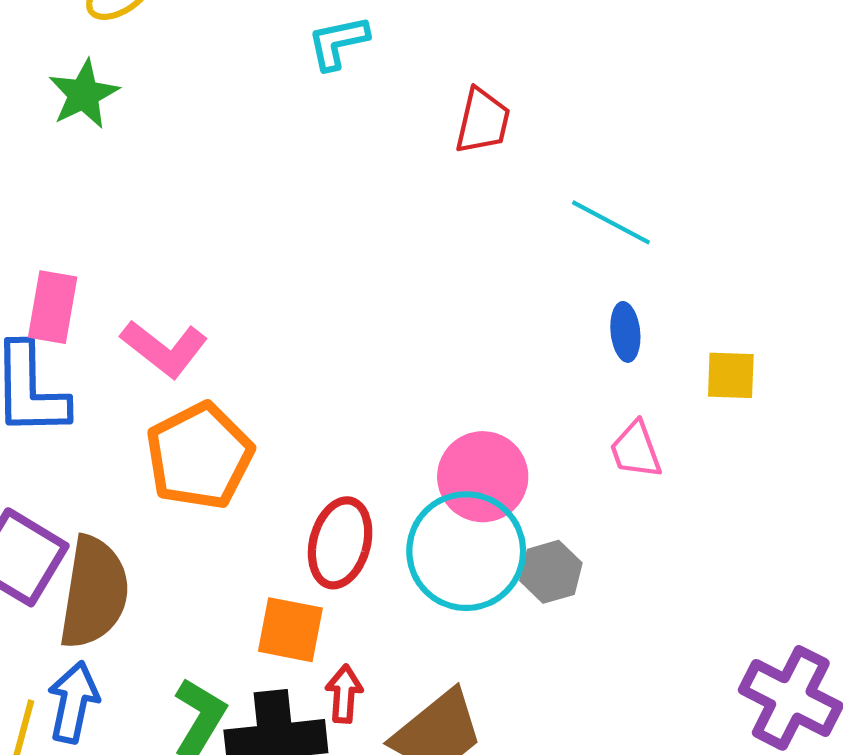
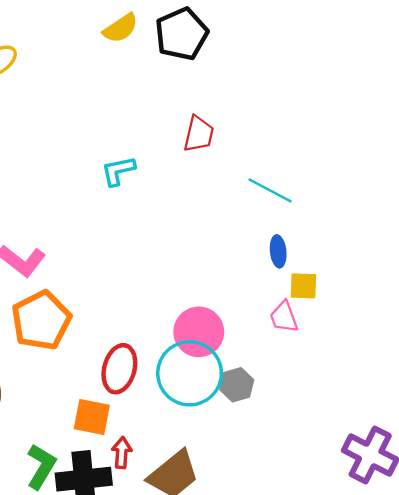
cyan L-shape: (338, 42) -> (118, 171), moved
yellow square: (731, 375) -> (303, 286), moved

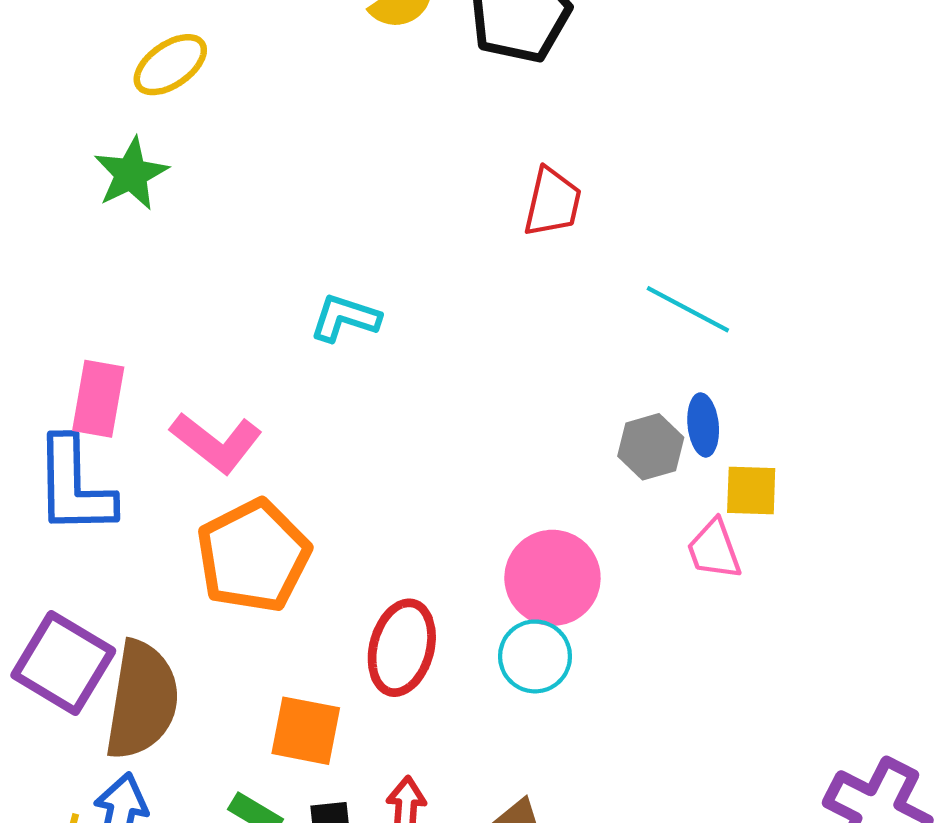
cyan L-shape: (118, 171) -> (345, 318), moved, turned 30
cyan circle: (190, 373) -> (535, 656), size x0.6
gray hexagon: (237, 385) -> (651, 447), moved
orange square: (92, 417) -> (306, 731), moved

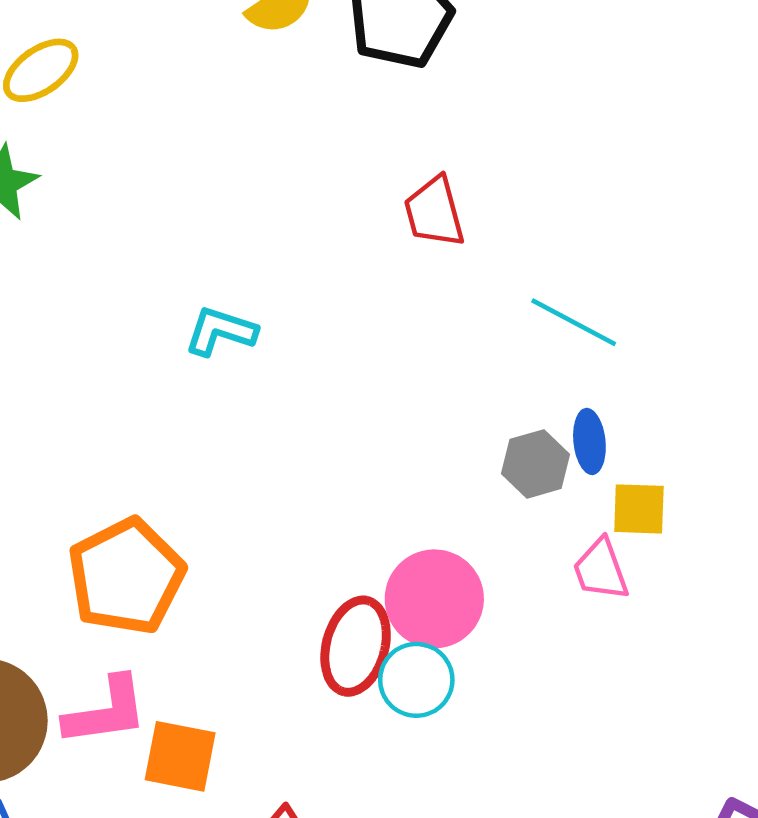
red trapezoid: (552, 202) -> (434, 212), turned 152
pink L-shape: (216, 442) -> (106, 711), moved, turned -46
red ellipse: (402, 648) -> (356, 646), moved

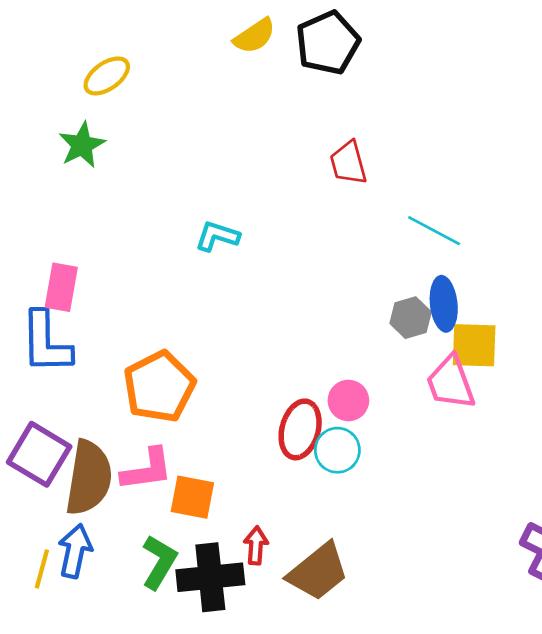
blue ellipse: (589, 441) -> (444, 304), size x1.4
yellow square: (639, 509) -> (474, 345), size x1.4
pink trapezoid: (601, 570) -> (451, 383), size x1.4
pink circle: (434, 599) -> (348, 400), size x0.7

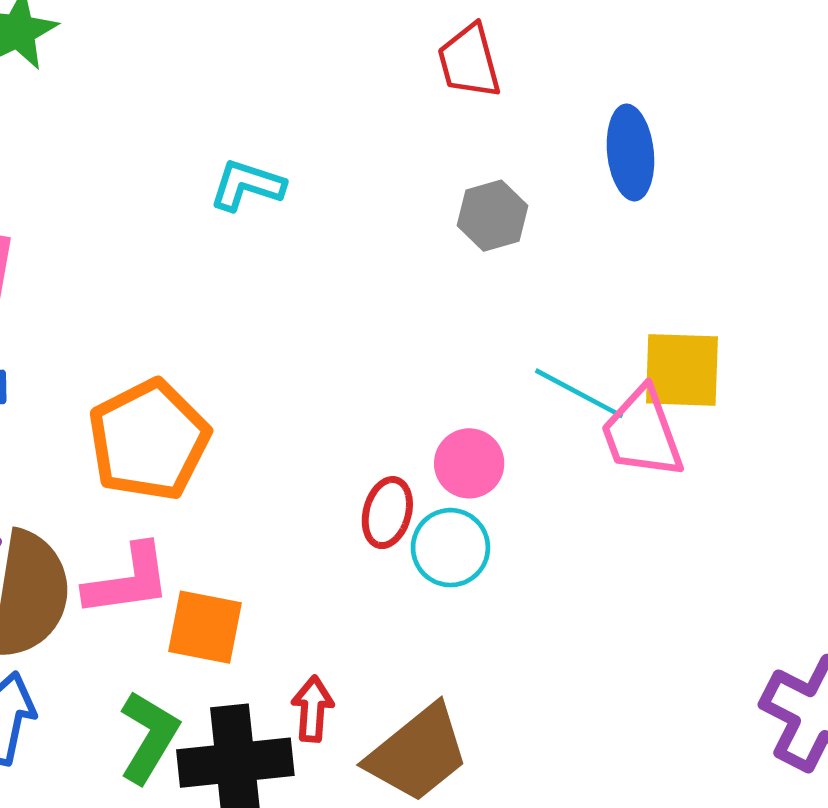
cyan line: (434, 231) -> (579, 393), moved
blue ellipse: (444, 304) -> (630, 152), moved
gray hexagon: (411, 318) -> (493, 216), moved
red ellipse: (300, 429) -> (387, 513), size x0.7

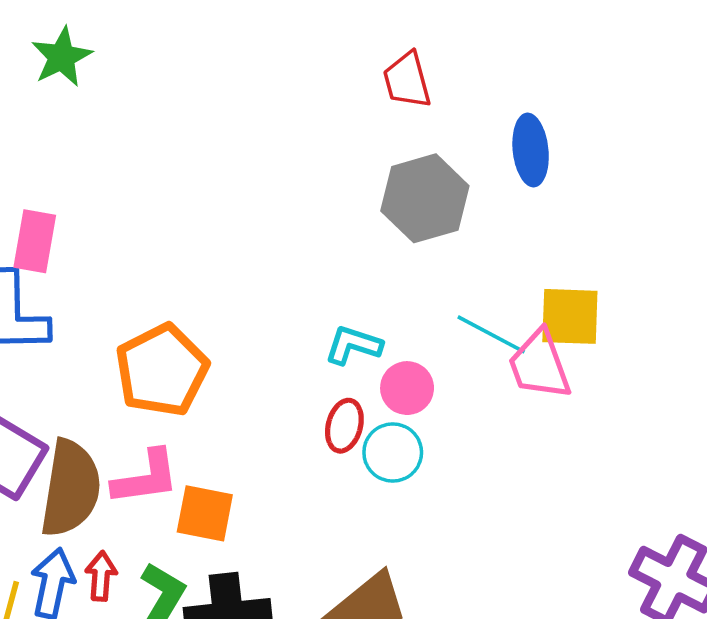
cyan L-shape: (247, 185) -> (353, 345), moved
gray hexagon: (493, 216) -> (425, 198), size x1.6
red arrow: (313, 709) -> (101, 576), moved

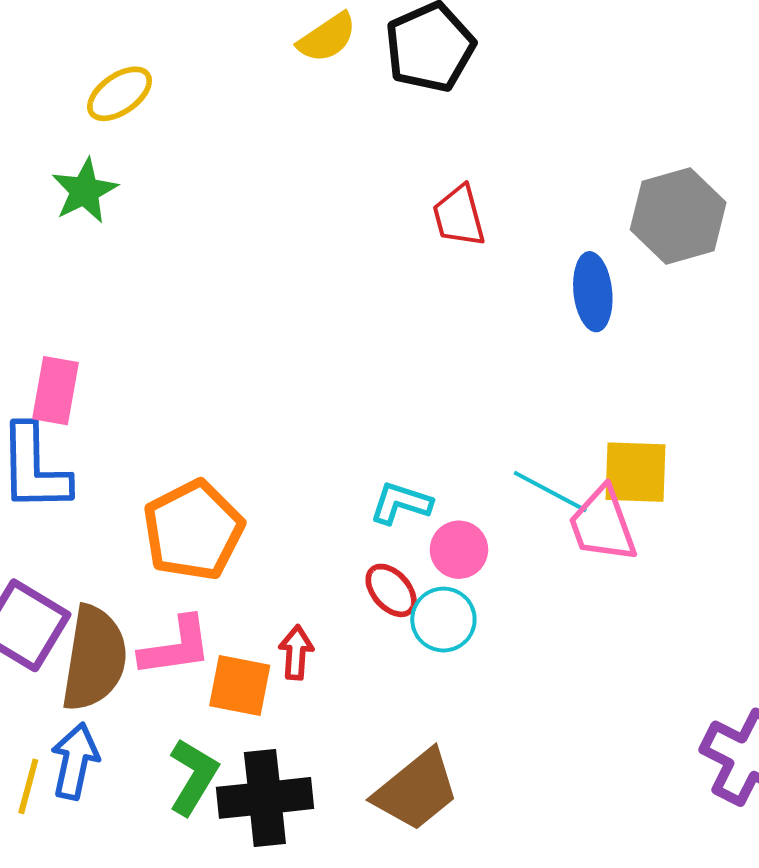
gray hexagon: (425, 198) -> (678, 216), moved
red ellipse: (344, 426) -> (391, 590), turned -57
red arrow: (101, 576) -> (296, 652), moved

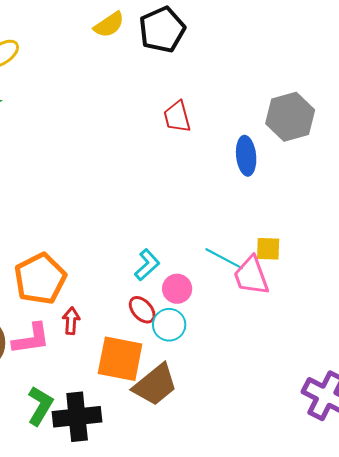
yellow square: (636, 472) -> (268, 249), size x0.7
cyan L-shape: (401, 503) -> (147, 265), turned 120
red arrow: (296, 652) -> (71, 321), moved
orange square: (240, 685) -> (120, 359), moved, size x1.4
brown trapezoid: (416, 790) -> (155, 385), moved

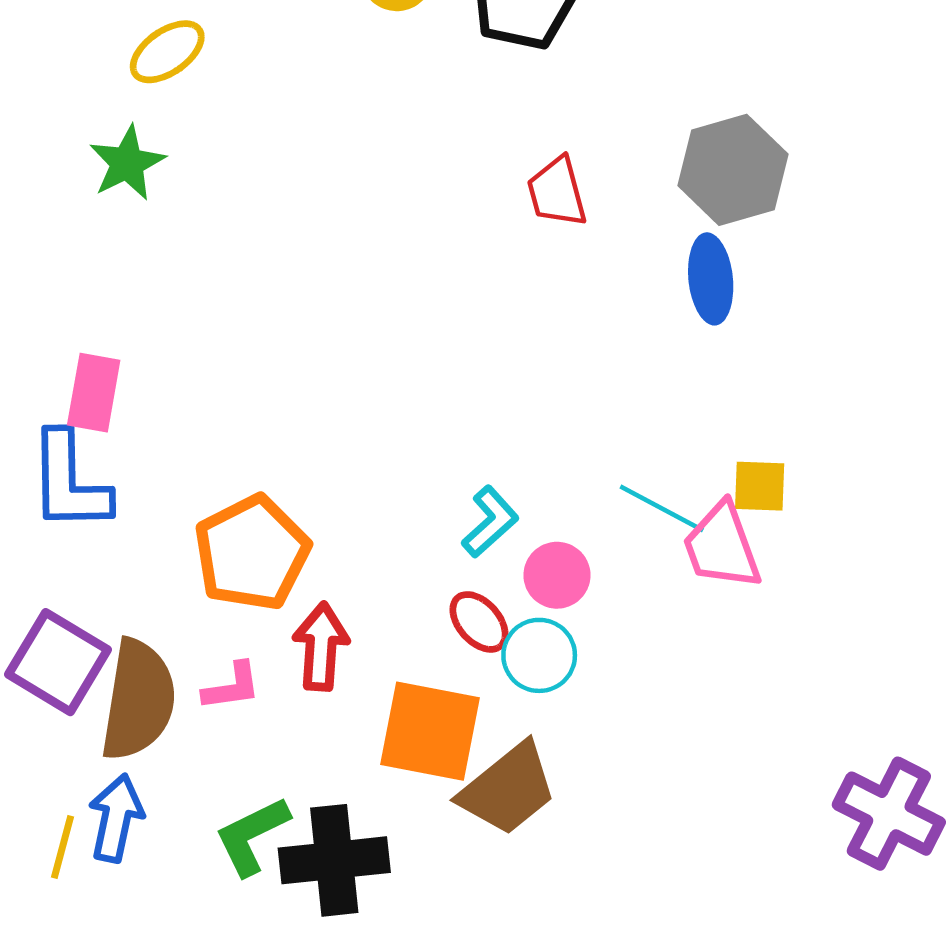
gray hexagon: (290, 117) -> (733, 170), moved
red arrow: (71, 321) -> (321, 646), size x1.4
pink L-shape: (31, 339) -> (232, 687), size x0.7
green L-shape: (40, 406) -> (252, 836), turned -147

